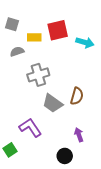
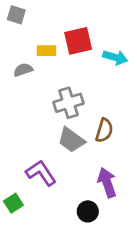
gray square: (12, 24) -> (16, 15), moved
gray cross: (38, 75) -> (68, 103), moved
purple arrow: (79, 135) -> (107, 183), size x1.5

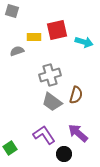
purple L-shape: (41, 173) -> (44, 135), moved
purple arrow: (107, 183) -> (78, 133), turned -30

